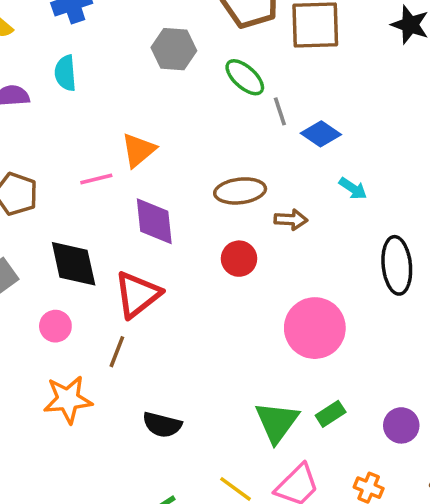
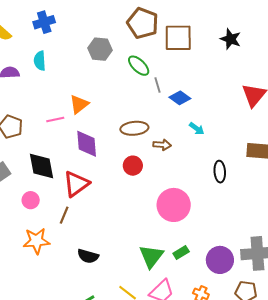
black ellipse: (397, 265) -> (220, 172), size x0.7
purple circle: (401, 425) -> (220, 260), size x1.4

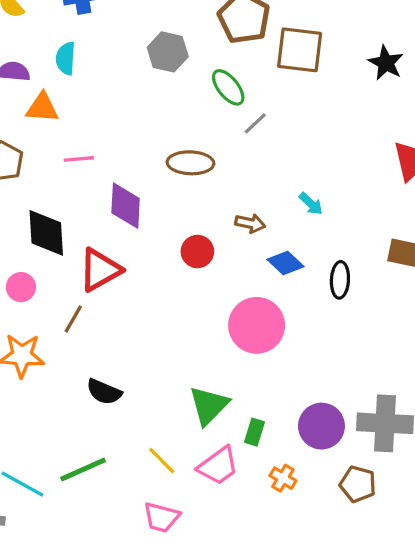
gray line: (157, 85) -> (255, 123), turned 56
blue diamond: (180, 98) -> (285, 263), moved
orange triangle: (79, 104) -> (42, 108), moved, turned 35
brown ellipse: (134, 128) -> (191, 163), moved
green rectangle: (181, 253) -> (255, 432), moved, turned -49

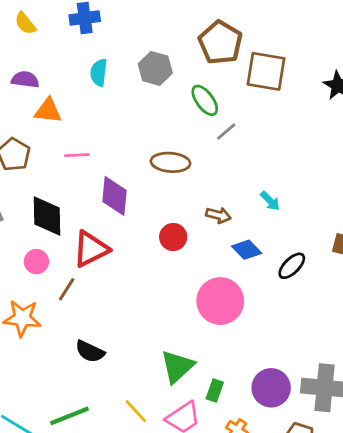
cyan semicircle: (66, 58) -> (99, 73), moved
black ellipse: (340, 280) -> (292, 266), turned 40
pink circle: (21, 287) -> (36, 262), moved

